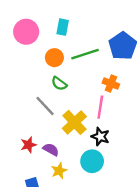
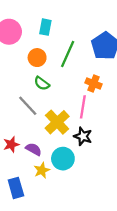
green line: (85, 54) -> (68, 54), turned -48
cyan circle: (92, 161) -> (63, 159), moved

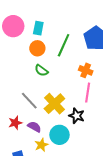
cyan rectangle: (45, 27) -> (38, 28), moved
gray line: (28, 106) -> (29, 101), moved
pink line: (83, 107) -> (88, 93), moved

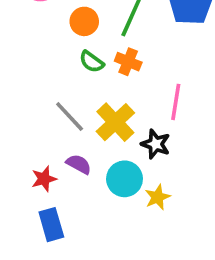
orange cross: (86, 70) -> (128, 62), moved
red star: (15, 123) -> (44, 179), moved
yellow star: (41, 145) -> (157, 197), moved

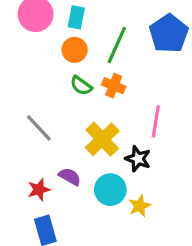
gray line: (70, 117) -> (39, 128), moved

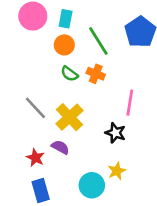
green line: (117, 45) -> (98, 41), turned -56
yellow cross: (102, 139) -> (70, 117), moved
red star: (39, 190) -> (35, 158), turned -30
cyan circle: (110, 190) -> (92, 185), moved

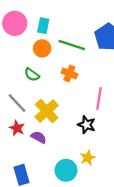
green line: (98, 41) -> (72, 45), turned -40
green semicircle: (70, 74) -> (32, 75), moved
red star: (35, 158) -> (17, 128), moved

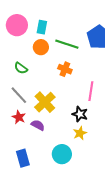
green semicircle: (32, 75) -> (21, 68), moved
yellow star: (88, 158) -> (80, 133), moved

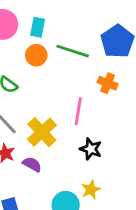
orange cross: (65, 69) -> (108, 83), moved
pink line: (91, 91) -> (78, 111), moved
yellow star: (80, 133) -> (91, 190), moved

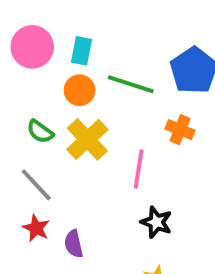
yellow cross: (42, 132) -> (87, 139), moved
purple semicircle: (32, 164) -> (74, 244), turned -132

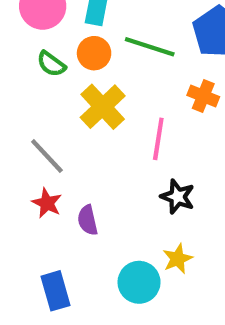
green semicircle: (40, 132) -> (51, 64), moved

